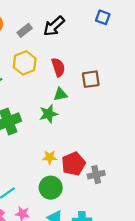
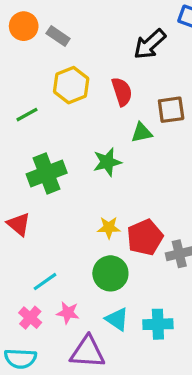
black arrow: (54, 26) -> (150, 44), moved
gray rectangle: (25, 30) -> (58, 36), moved, turned 72
green triangle: (60, 94) -> (142, 133), moved

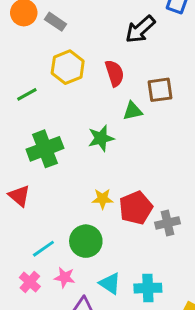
green circle: (110, 273) -> (86, 241), moved

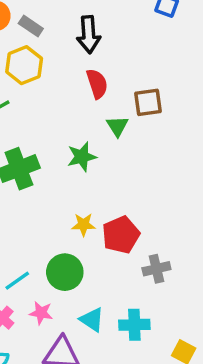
black arrow: (140, 29) -> (89, 34), moved, turned -52
yellow hexagon: (68, 67) -> (24, 65), moved
green triangle: (133, 111) -> (117, 126), turned -50
gray cross: (168, 223) -> (156, 269), moved

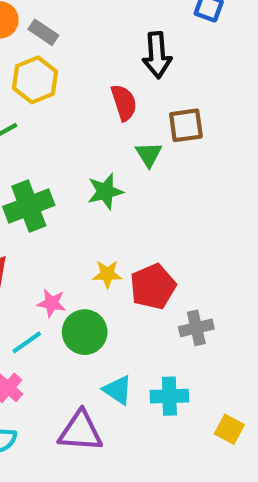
black arrow: (89, 34) -> (157, 55), moved
pink star: (41, 313) -> (52, 303), moved

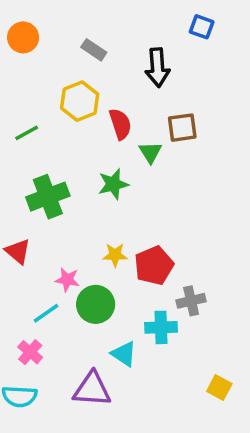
gray rectangle: (43, 32) -> (94, 50), moved
yellow hexagon: (35, 80) -> (80, 101), moved
red semicircle: (124, 103) -> (120, 124), moved
cyan cross: (169, 396) -> (161, 327), moved

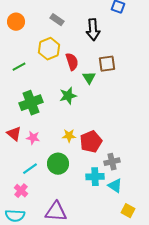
orange circle: (23, 37) -> (16, 22), moved
pink star: (67, 280) -> (33, 138), moved
cyan triangle: (124, 354) -> (115, 186), moved

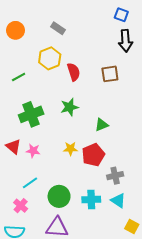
black arrow: (93, 30) -> (125, 41), moved
green triangle: (89, 78) -> (102, 125), moved, turned 40
green circle: (58, 164) -> (59, 196), moved
cyan cross: (95, 177) -> (91, 199), moved

